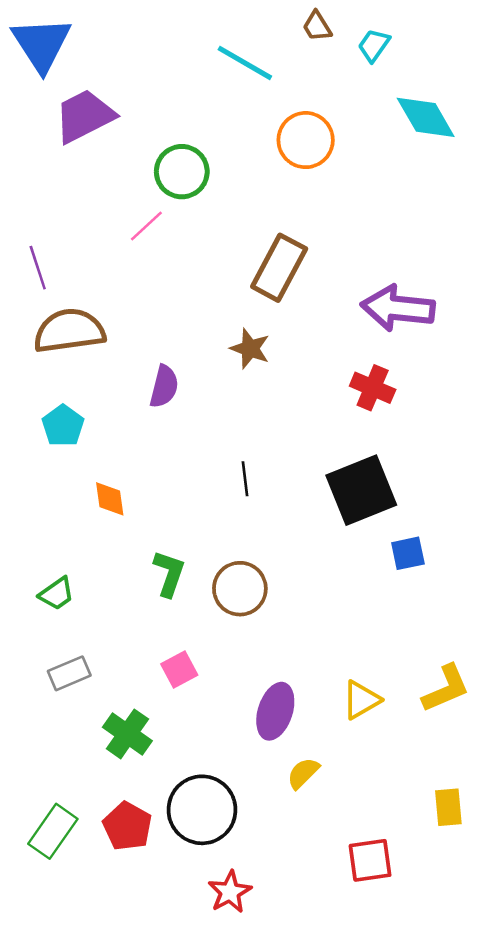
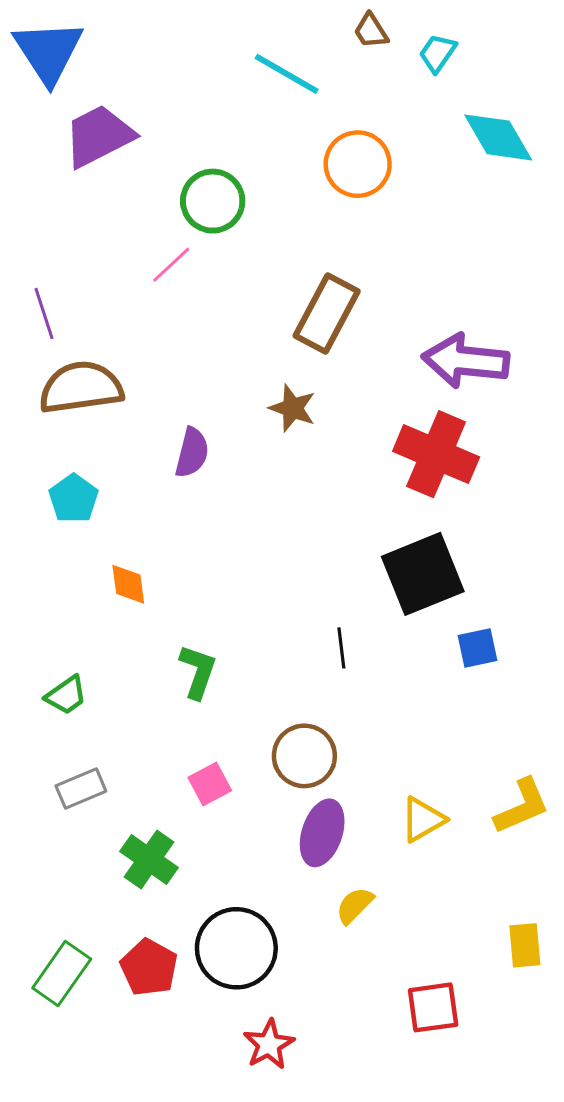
red cross: (373, 388) -> (436, 454), size x1.6
black line: (245, 479) -> (341, 648), moved
brown circle: (240, 589) -> (304, 756), moved

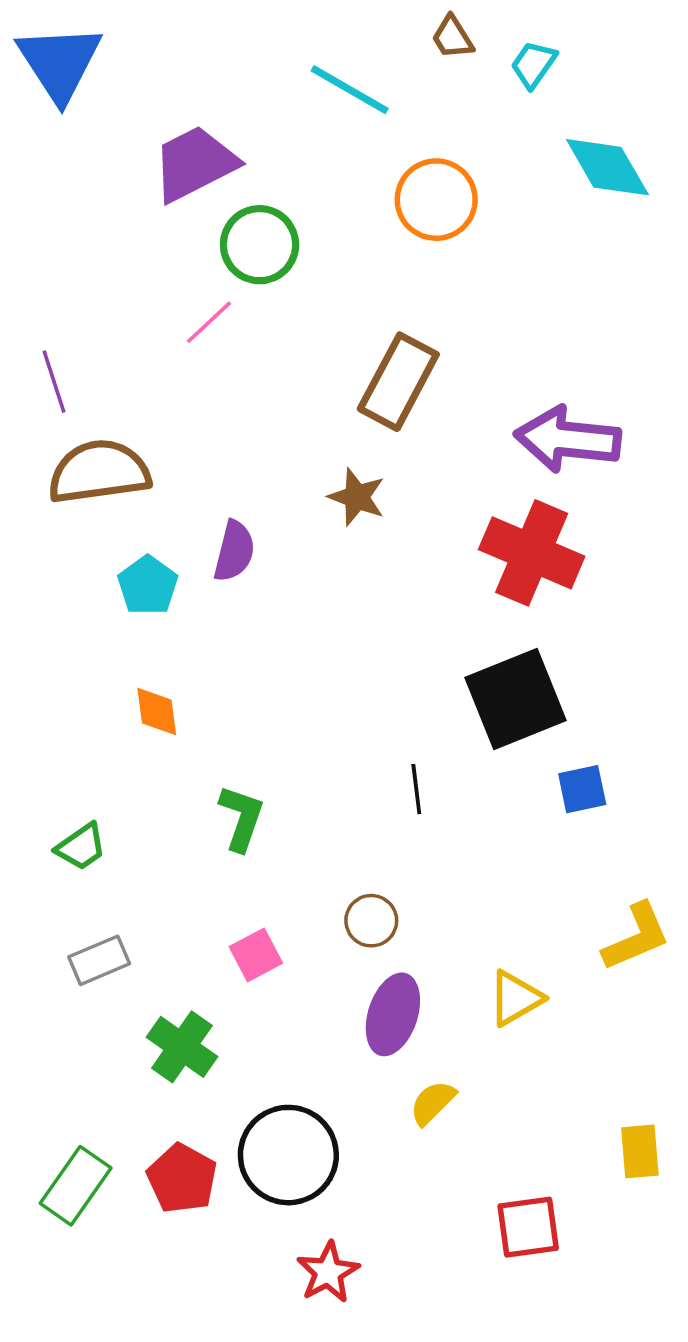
purple trapezoid: (99, 136) -> (195, 164), moved
cyan pentagon: (74, 498) -> (148, 585), moved
brown circle: (304, 756) -> (371, 921), size x0.7
yellow L-shape: (522, 806) -> (636, 937), moved

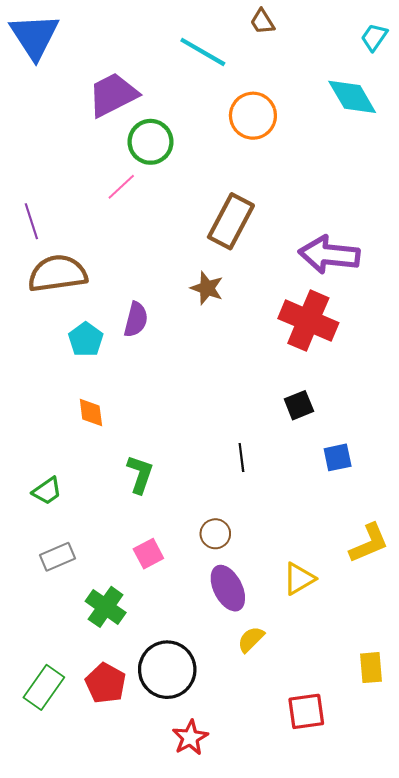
cyan trapezoid: (534, 64) -> (374, 37), moved
black square: (515, 699) -> (299, 405), size x0.5
purple ellipse: (393, 1014) -> (228, 588), turned -45

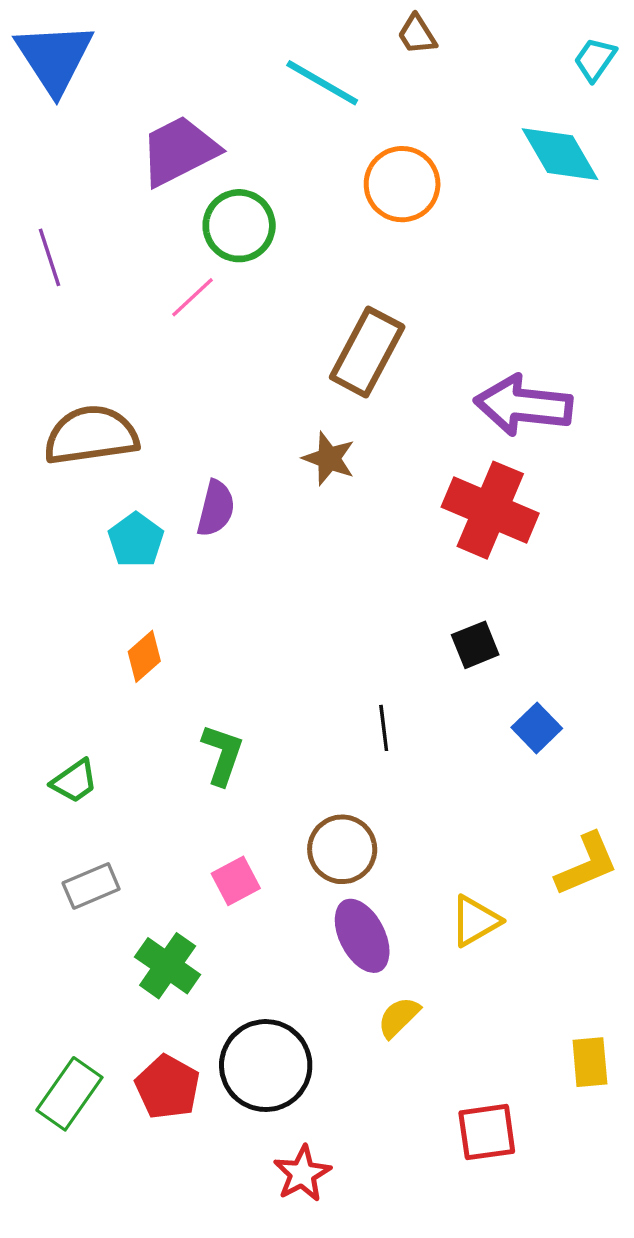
purple line: (31, 221) -> (49, 257), moved
orange diamond: (91, 413) -> (144, 656), turned 56
blue square: (338, 457) -> (537, 728), turned -32
brown circle: (215, 534) -> (342, 849), size x1.4

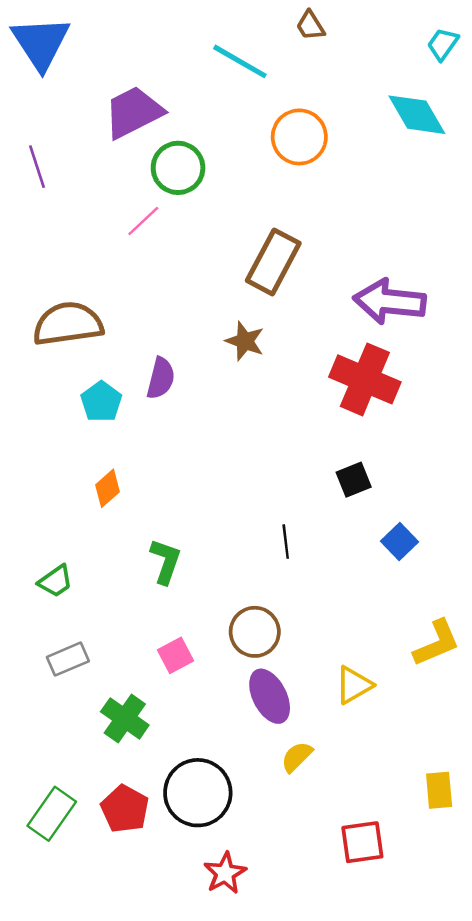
purple line: (49, 257) -> (37, 167), moved

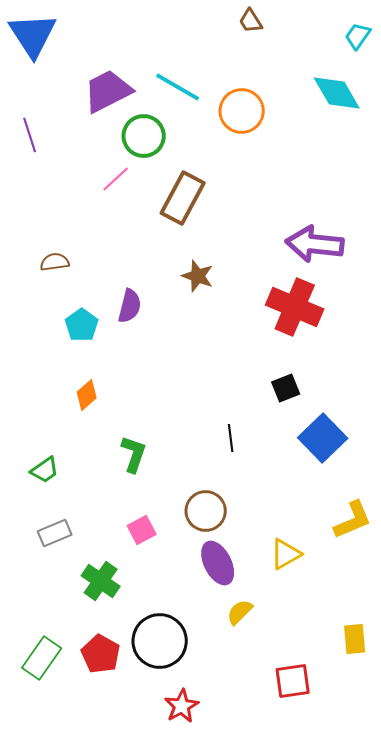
cyan line: (240, 61) -> (178, 87), moved
brown rectangle: (273, 262) -> (183, 198), moved
brown semicircle: (68, 324) -> (55, 262), size x0.5
blue square: (399, 542) -> (323, 438), size x1.6

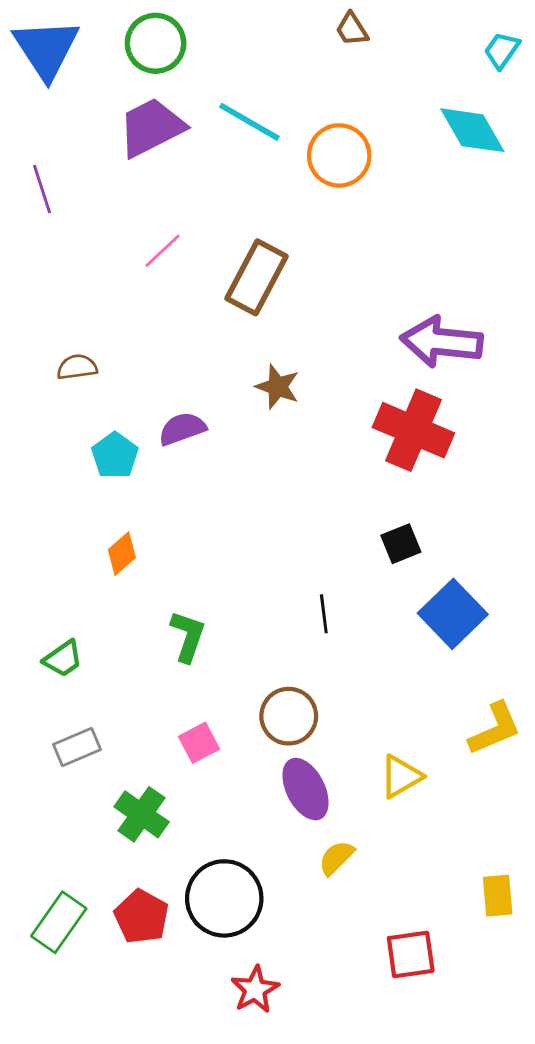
green circle: (144, 136) -> (156, 43), moved
purple semicircle: (130, 306) -> (182, 429), turned -124

